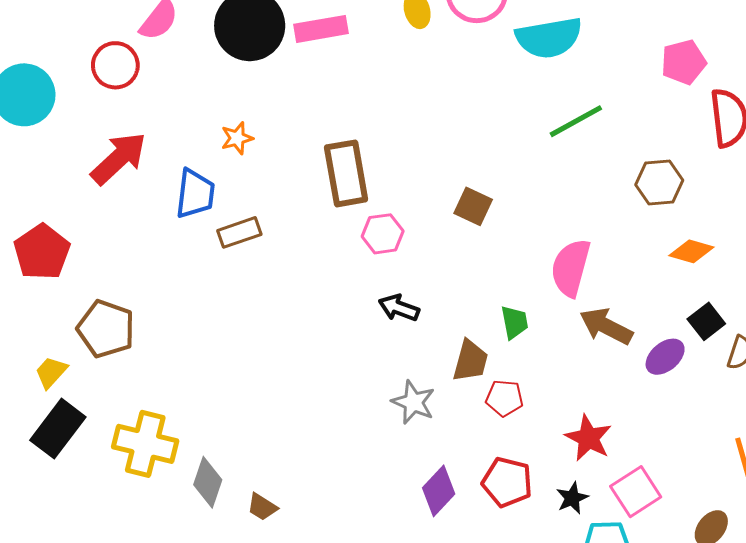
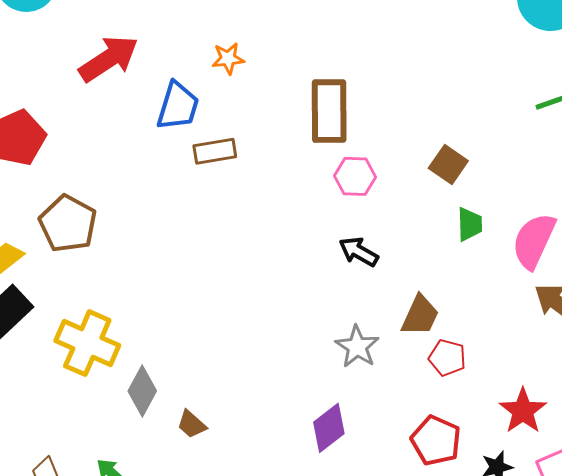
green trapezoid: (515, 322) -> (470, 224), moved
purple diamond: (439, 491) -> (329, 428), moved

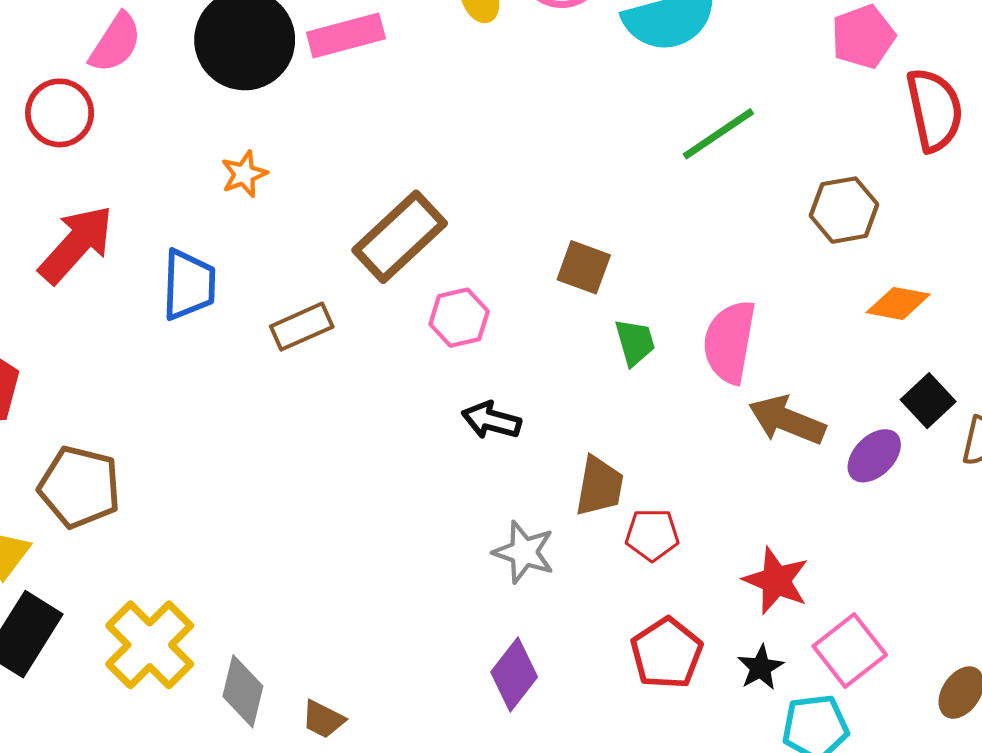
orange star: (228, 58) -> (244, 174), moved
brown rectangle: (329, 111) -> (400, 237), turned 62
brown rectangle: (215, 151) -> (302, 327), moved
yellow cross: (87, 343) -> (150, 645), turned 36
red pentagon: (436, 441) -> (667, 653), turned 30

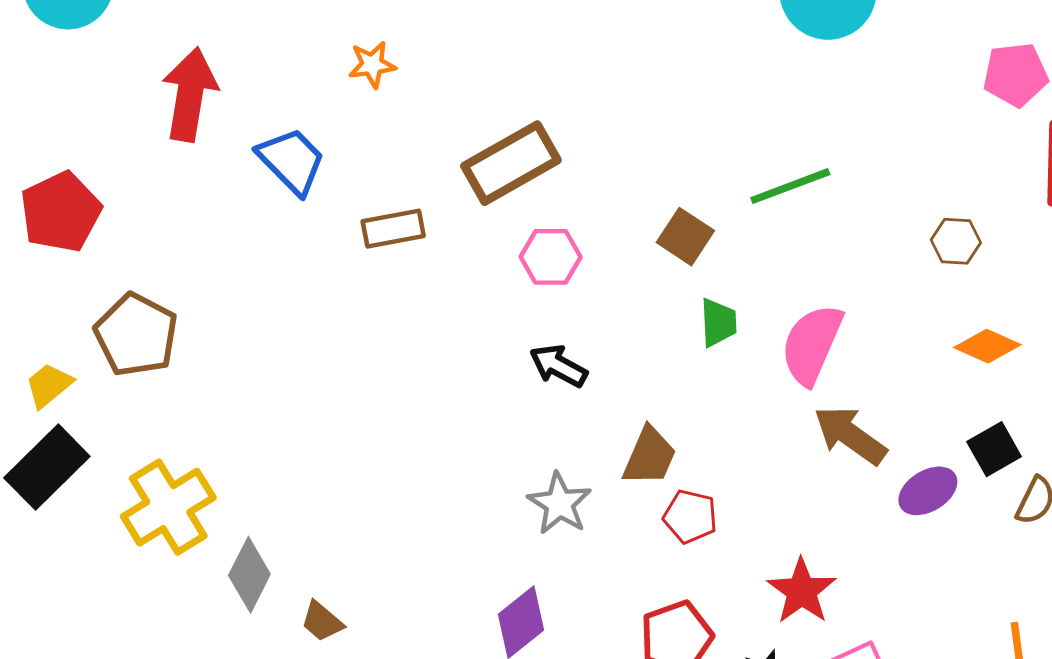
green line: (718, 134) -> (790, 186), moved
brown hexagon: (844, 210) -> (956, 241), size x0.7
red arrow: (76, 244) -> (190, 94), turned -46
blue trapezoid: (189, 285) -> (292, 161), turned -60

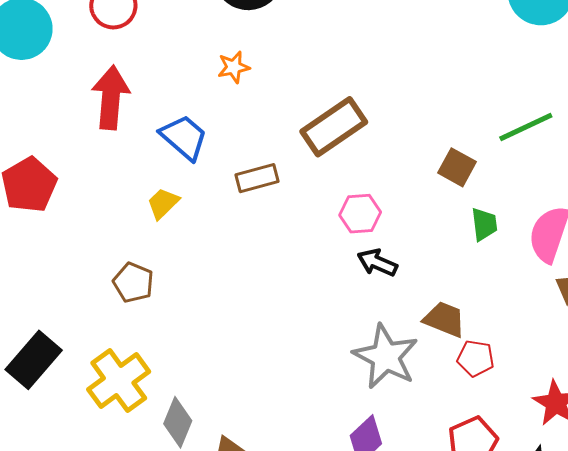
pink hexagon: (551, 257) -> (360, 214), moved
brown pentagon: (136, 335) -> (133, 282), moved, size x0.7
yellow trapezoid: (49, 385) -> (163, 203), moved
brown trapezoid: (649, 456) -> (444, 319), turned -87
gray star: (559, 504) -> (386, 357), size x1.5

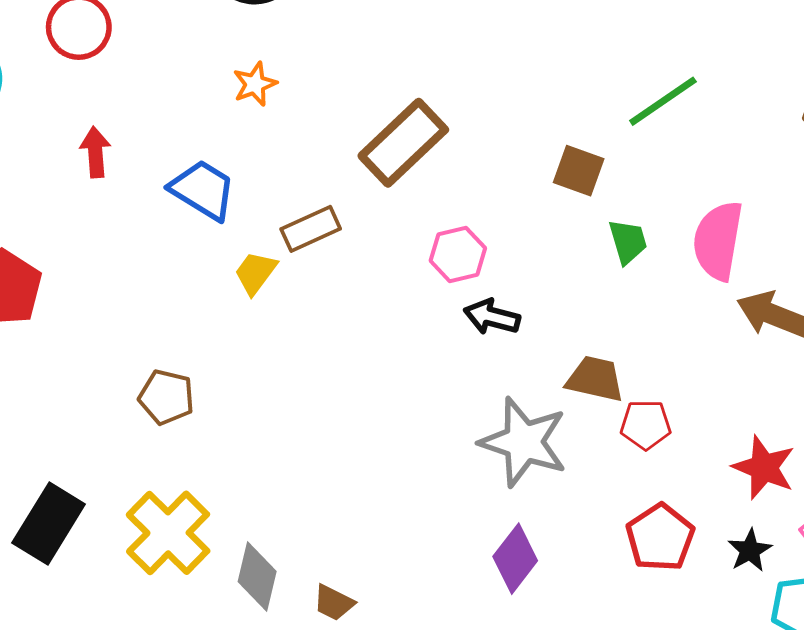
red arrow: (111, 98) -> (95, 152), size x0.6
yellow trapezoid: (163, 203) -> (255, 273), moved

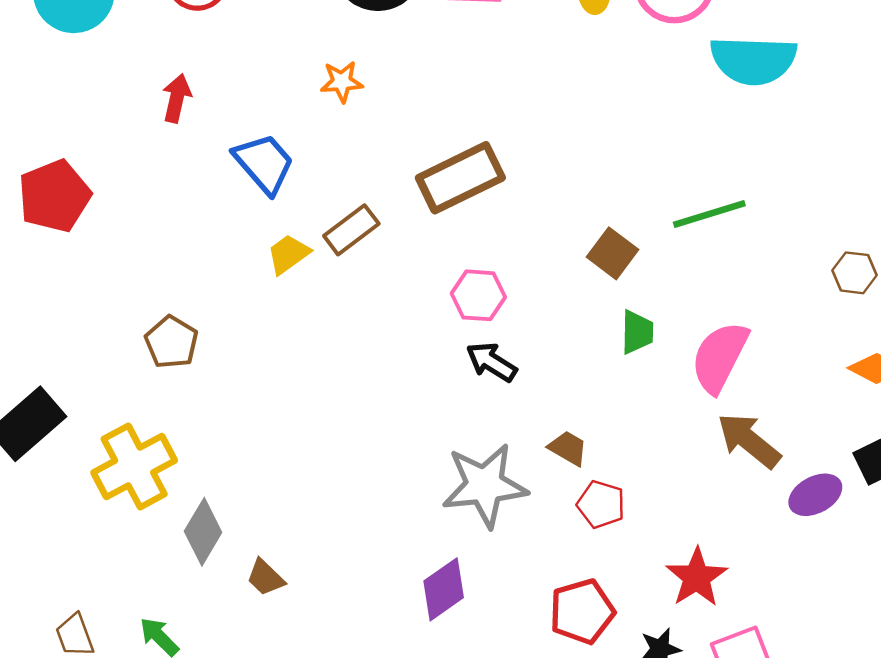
brown rectangle: (311, 229) -> (351, 230), turned -30
brown trapezoid: (595, 379) -> (568, 448), size x0.7
gray star: (524, 442) -> (485, 485), turned 30

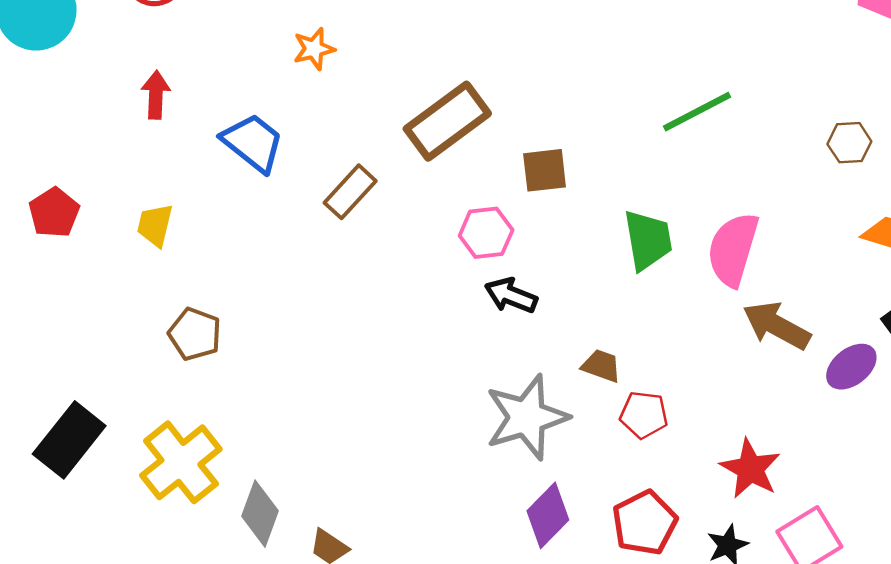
red pentagon: (54, 196) -> (54, 213), size x0.7
brown square: (613, 253) -> (545, 170), moved, turned -33
yellow trapezoid: (288, 254) -> (155, 225), moved, turned -30
green trapezoid: (637, 332) -> (648, 240), size x1.4
purple diamond: (444, 589) -> (548, 515), moved

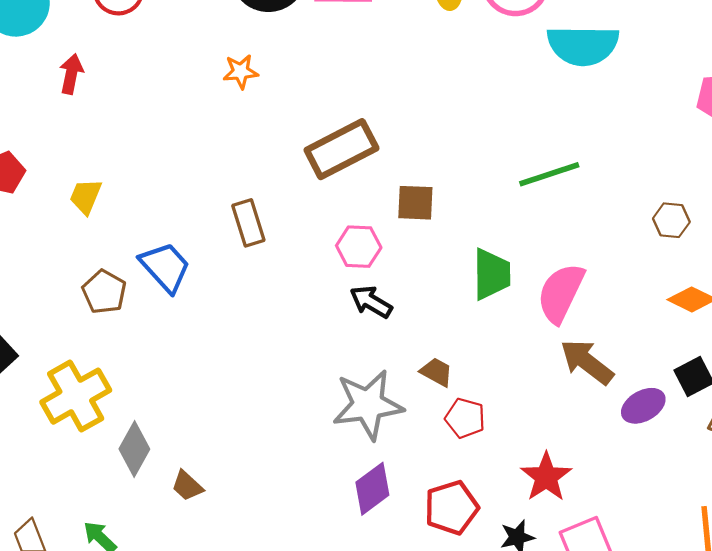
red arrow: (156, 95) -> (71, 74), moved
blue trapezoid: (253, 143) -> (165, 267), moved
brown rectangle: (350, 192) -> (248, 223), moved, turned -69

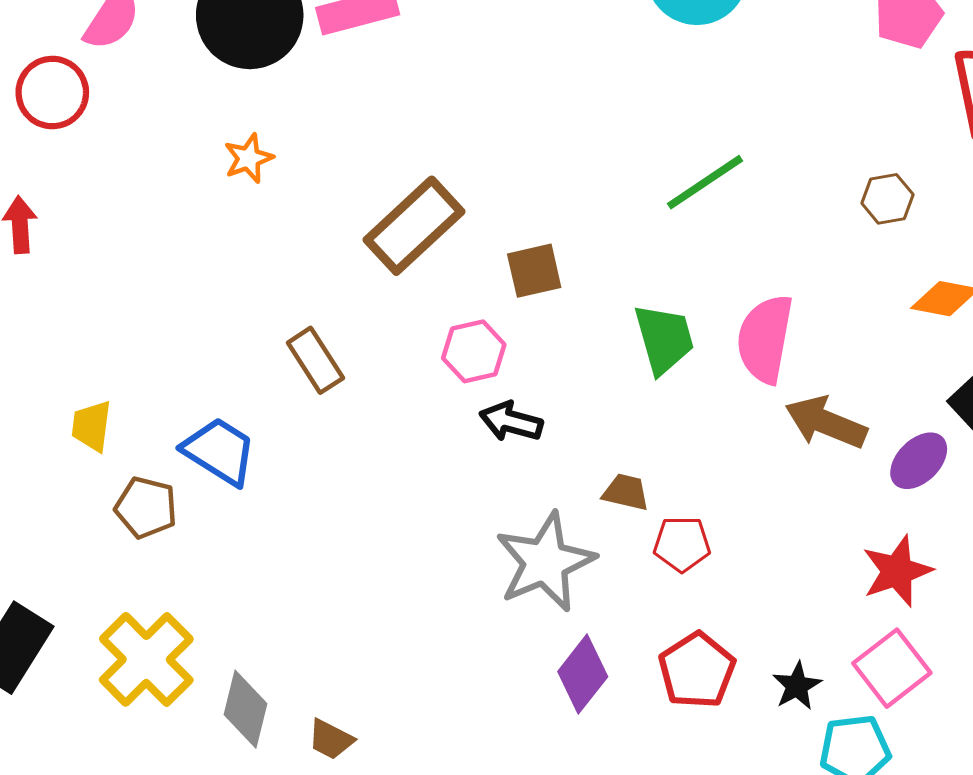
yellow trapezoid: (86, 196) -> (92, 426), moved
red star: (546, 477) -> (897, 571), moved, turned 30

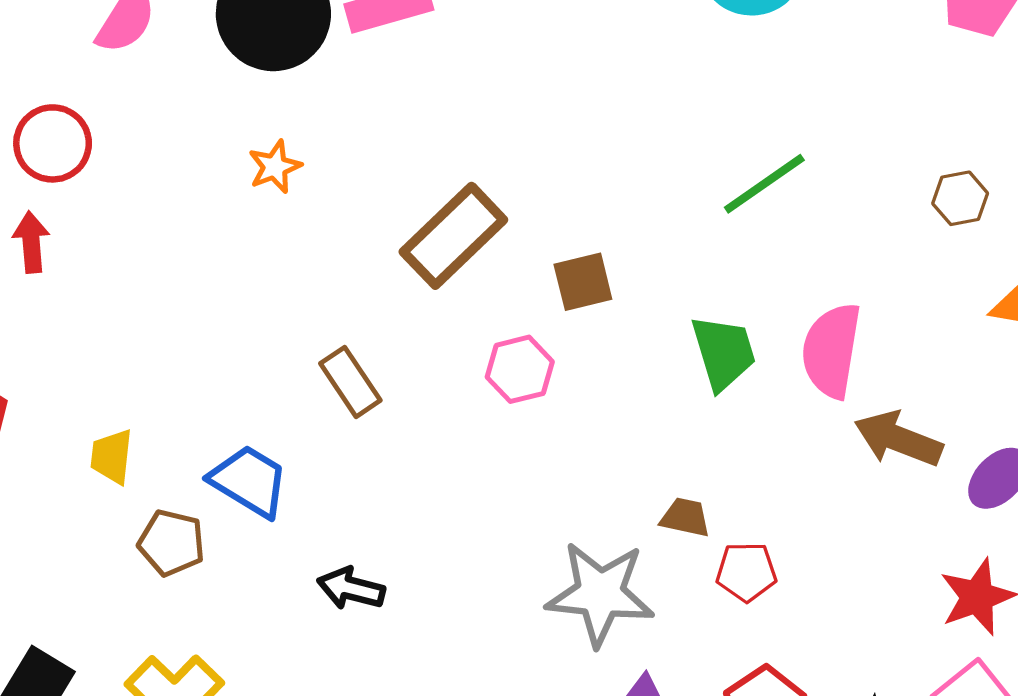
red circle: (52, 93) -> (53, 143), moved
black arrow: (511, 422) -> (351, 588), moved
gray star: (545, 562) -> (600, 594), turned 30

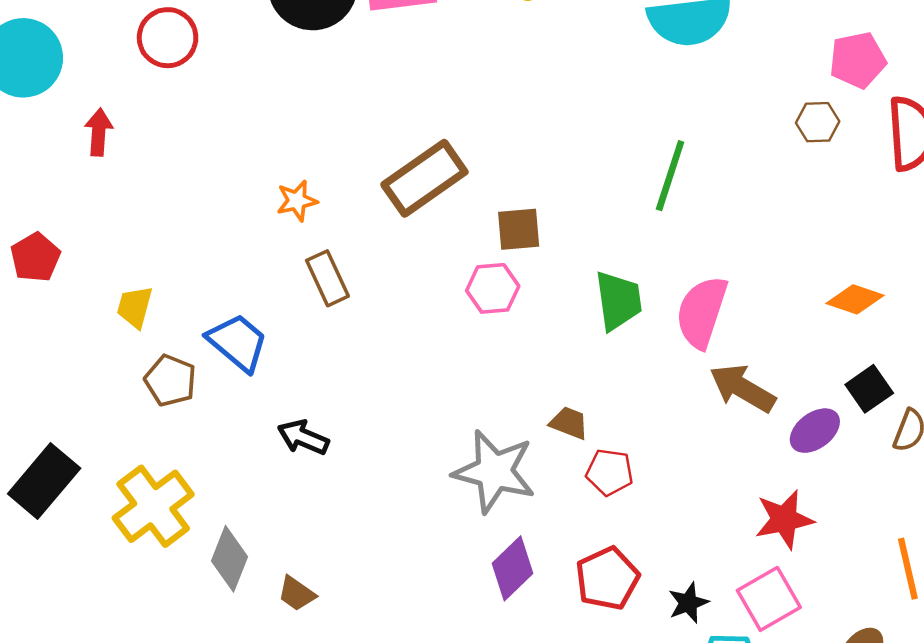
red circle: (53, 143) -> (168, 38), moved
orange star: (275, 167) -> (297, 201), moved
green line: (764, 184) -> (670, 176), turned -46
brown hexagon: (960, 198) -> (818, 122), moved
pink hexagon: (520, 369) -> (493, 288), moved

